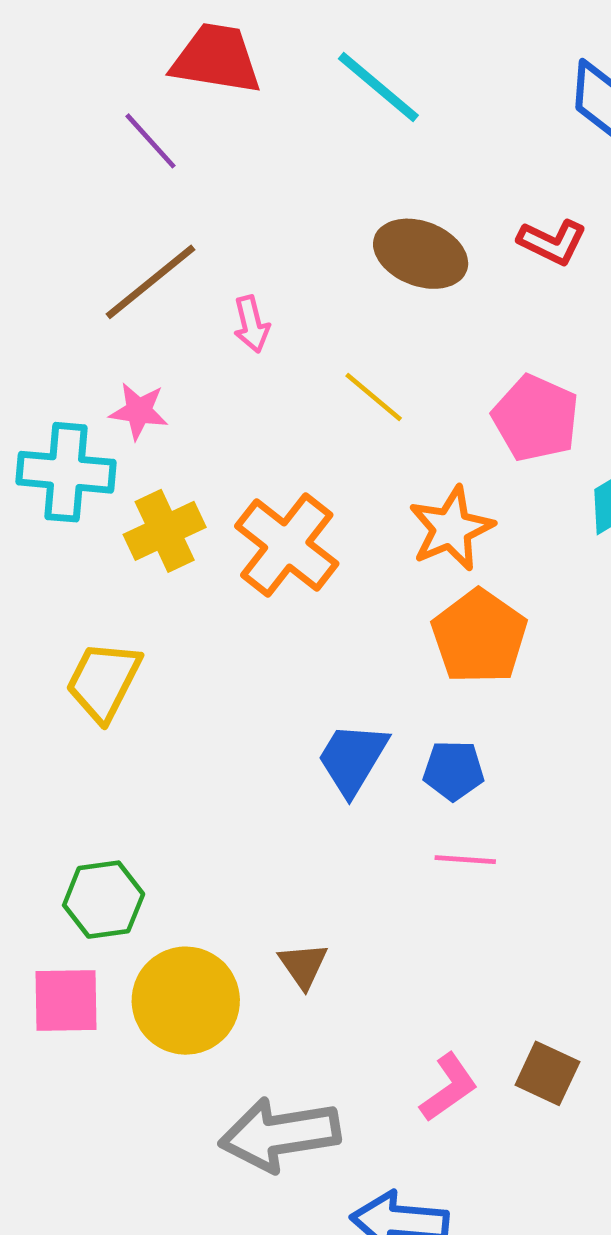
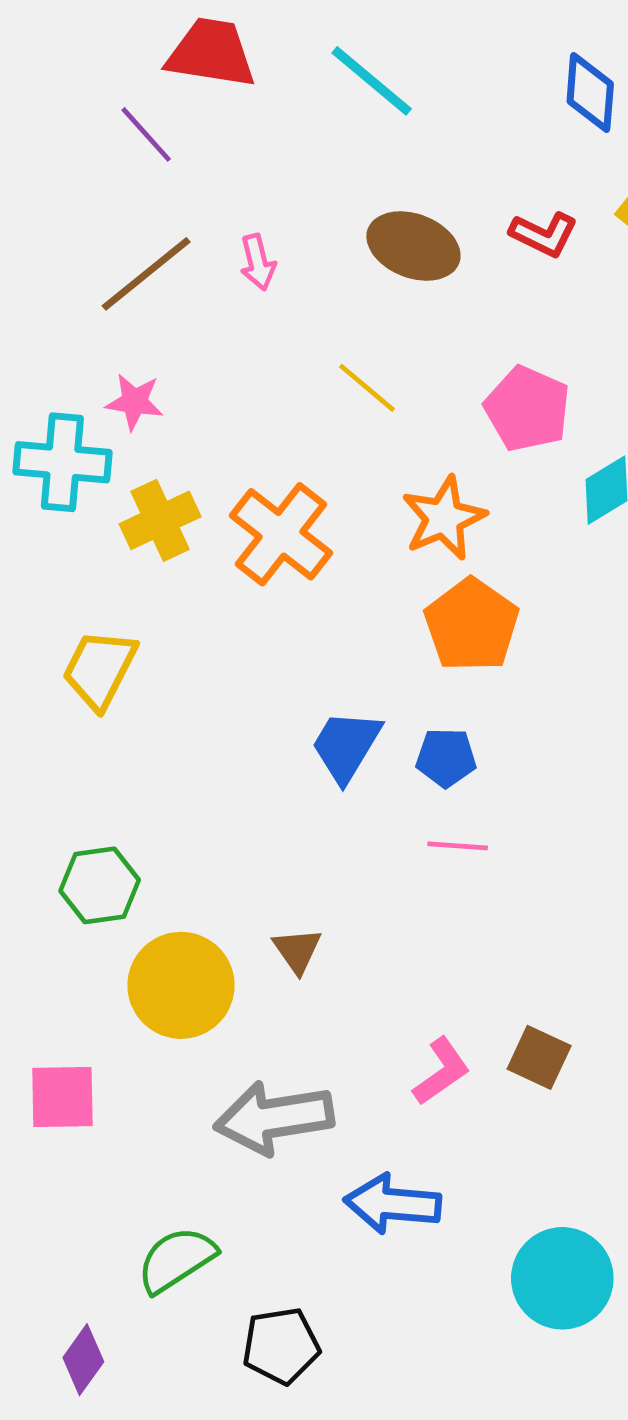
pink arrow: (252, 324) -> (258, 262), moved
pink square: (66, 1001) -> (62, 1097), moved

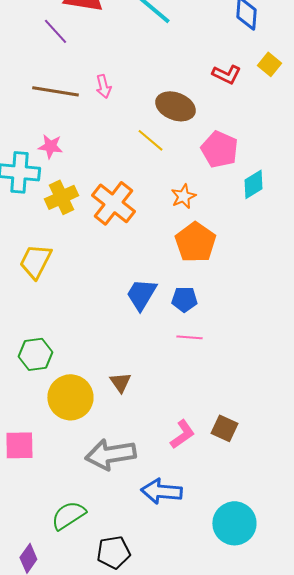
brown ellipse: (413, 246) -> (175, 106), moved
brown line: (146, 274) -> (55, 91), turned 48
orange star: (444, 518) -> (183, 196), size x0.7

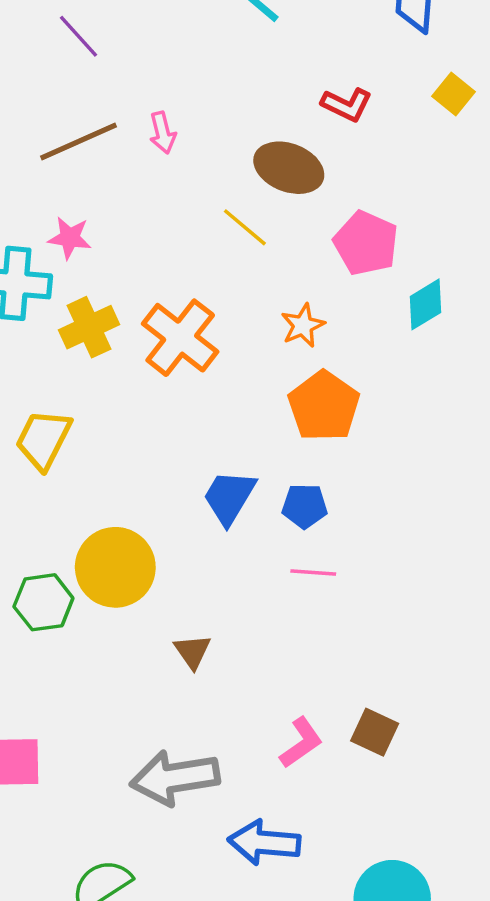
red L-shape: (226, 74) -> (347, 105), moved
brown line: (55, 91) -> (78, 141), turned -33
yellow circle: (70, 397) -> (115, 567), moved

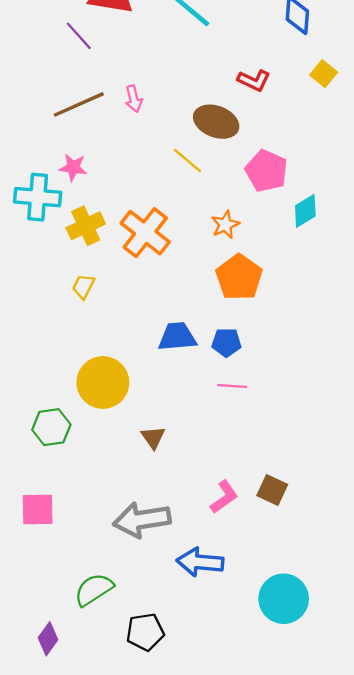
yellow trapezoid: (43, 439) -> (83, 286), moved, size x0.6
blue trapezoid: (229, 497) -> (177, 337), turned 54
green hexagon: (43, 602) -> (51, 427), moved

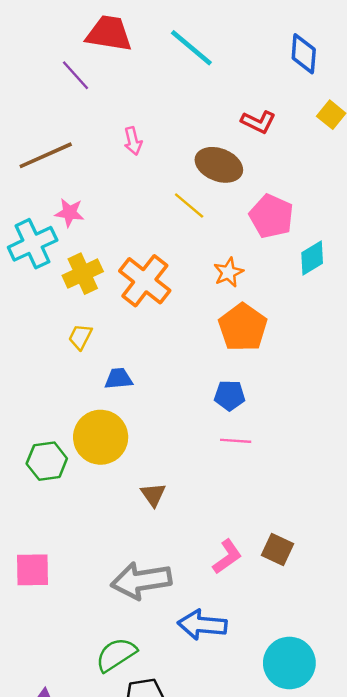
brown line: (79, 104) -> (46, 155), moved
cyan cross: (38, 197) -> (33, 244), turned -30
blue trapezoid: (177, 337) -> (119, 379), moved, size x0.7
green hexagon: (51, 427) -> (47, 461), moved
green semicircle: (94, 590) -> (116, 655), moved

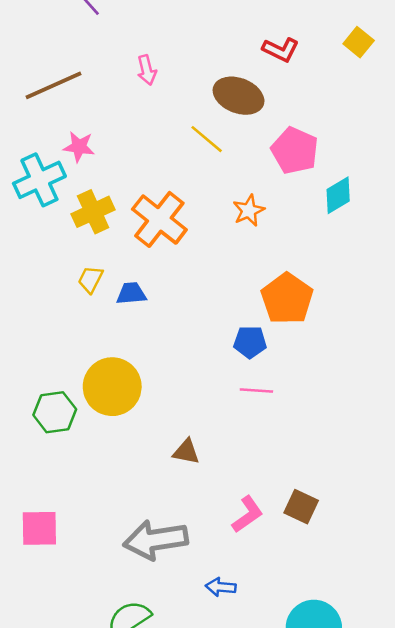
orange pentagon: (243, 327) -> (287, 299), moved
blue trapezoid: (119, 379) -> (131, 293), moved
brown triangle: (153, 495) -> (186, 452), moved, turned -44
blue arrow: (202, 625) -> (221, 587), size x0.6

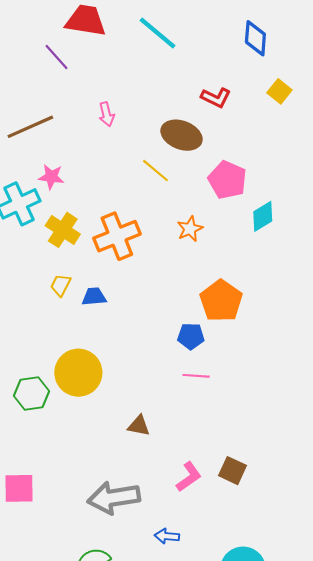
yellow cross: (93, 212) -> (63, 230), turned -32
orange cross: (159, 219) -> (117, 236), turned 30

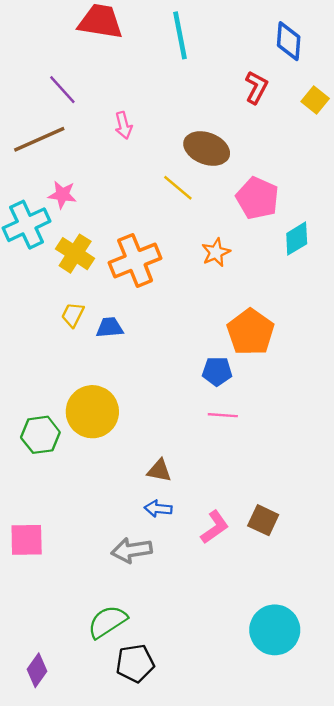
cyan line: (158, 33) -> (180, 35), turned 39
purple line: (56, 57) -> (62, 90), moved
red L-shape: (216, 98) -> (256, 87), moved, turned -88
gray arrow: (114, 498) -> (132, 550), size x0.7
blue arrow: (167, 536) -> (158, 509), moved

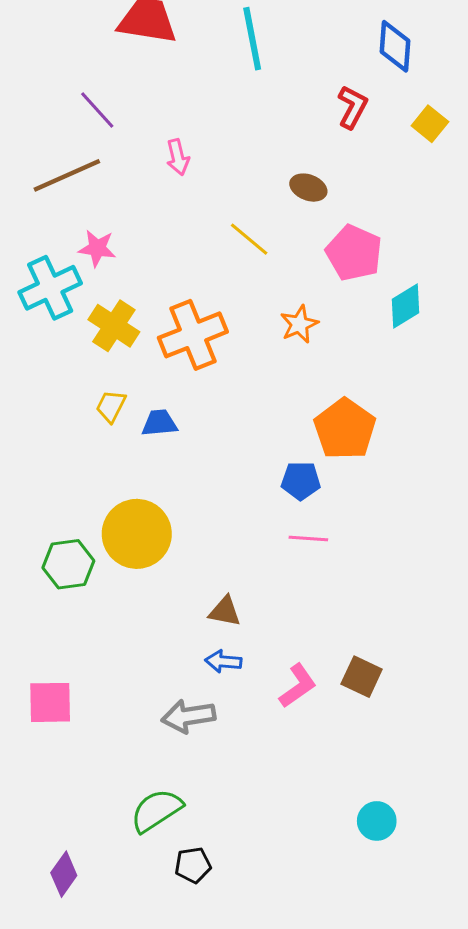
brown ellipse: (207, 148) -> (308, 188), moved, size x0.6
cyan circle: (275, 630) -> (377, 821), size x0.6
black pentagon: (135, 663) -> (193, 865), size x0.7

